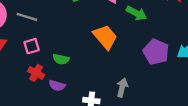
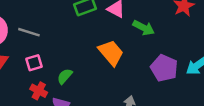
green semicircle: (61, 59) -> (65, 76), turned 119

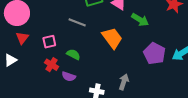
gray line: (29, 32) -> (77, 22), moved
green semicircle: (65, 76) -> (73, 54), turned 72

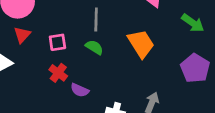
green arrow: (140, 20) -> (193, 23), moved
gray line: (77, 22) -> (96, 20), turned 66
green semicircle: (73, 54) -> (94, 47), moved

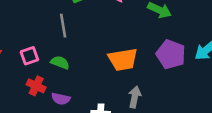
orange trapezoid: (141, 44) -> (123, 59), moved, turned 124
green semicircle: (94, 47) -> (60, 62), moved

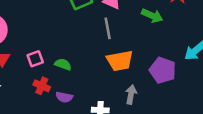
gray line: (63, 26) -> (108, 28), moved
purple pentagon: (171, 54) -> (163, 70), moved

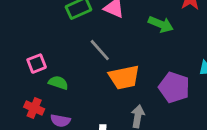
gray line: (108, 28) -> (100, 50), moved, turned -30
pink square: (35, 59) -> (37, 64), moved

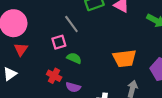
gray line: (100, 50) -> (71, 24), moved

